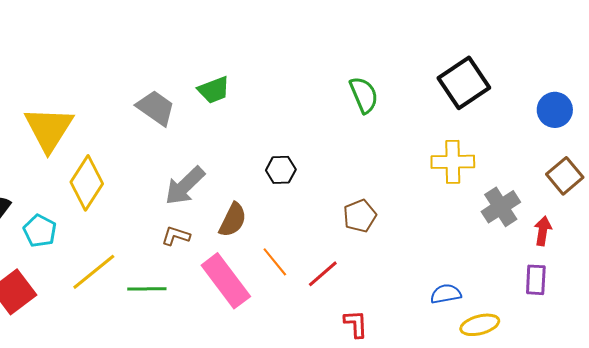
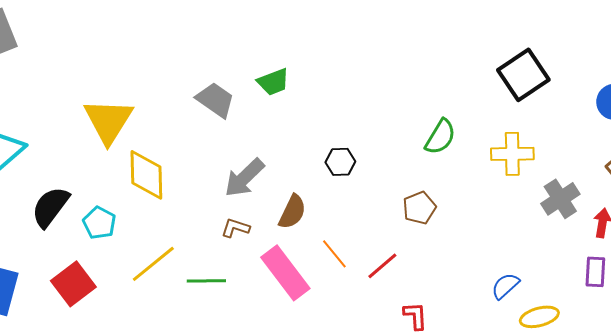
green semicircle: (364, 95) -> (440, 137), moved, turned 54
yellow diamond: (87, 183) -> (146, 175), turned -34
blue semicircle: (446, 294) -> (505, 286), turned -32

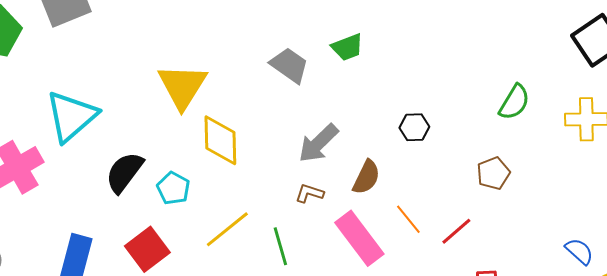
green line: (206, 281) -> (280, 246), turned 75
blue semicircle: (505, 286) -> (579, 251), turned 84

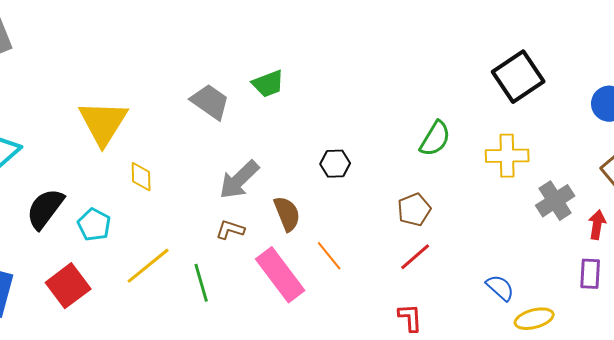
yellow diamond: (220, 140) -> (141, 177), size x0.6
brown semicircle: (366, 177) -> (287, 214), turned -48
red line: (456, 231) -> (415, 257), moved

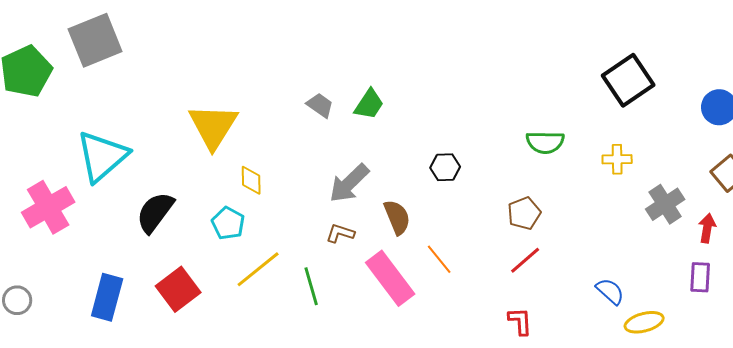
green trapezoid: (268, 84) -> (369, 104), moved, turned -36
gray trapezoid: (210, 102) -> (320, 105), size x0.7
green semicircle: (435, 139) -> (545, 142), turned 60
yellow cross: (507, 156) -> (617, 159), size x0.7
cyan pentagon: (94, 225) -> (228, 223), moved

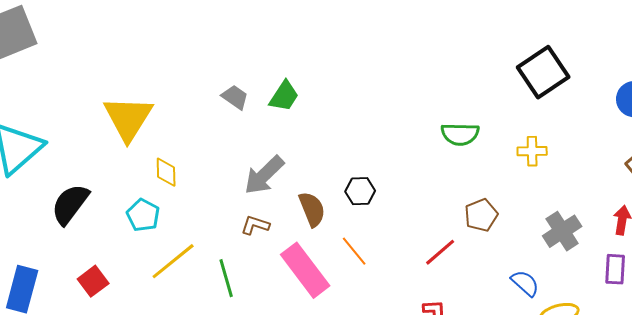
black hexagon: (445, 167) -> (360, 191), moved
gray cross: (665, 204) -> (562, 231), moved
brown pentagon: (524, 213) -> (481, 215), moved
red square: (178, 289) -> (93, 281), size x0.7

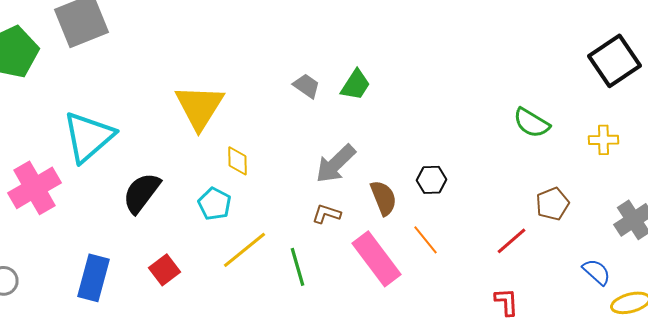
green semicircle: (460, 134) -> (532, 123), turned 30

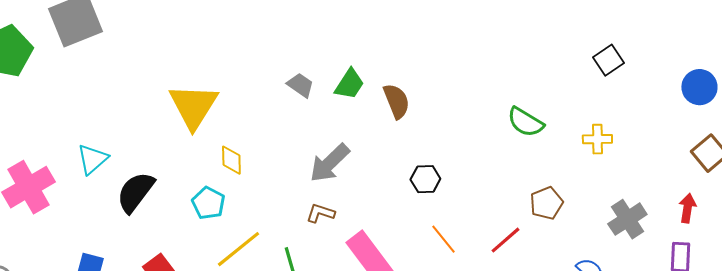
black square: (614, 61) -> (608, 60), size x0.6
cyan triangle: (88, 137) -> (92, 159), moved, size x0.6
brown semicircle: (384, 198) -> (396, 101), moved
orange line: (426, 240) -> (443, 239), moved

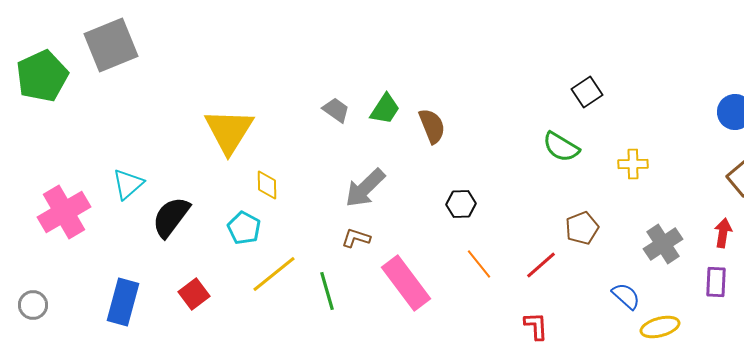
black square: (608, 60) -> (587, 92), moved

